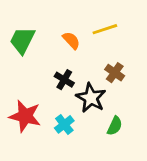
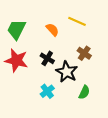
yellow line: (105, 29) -> (77, 21), turned 42
red star: (25, 116) -> (16, 60), moved

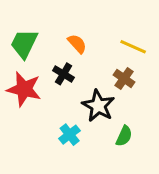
yellow line: (77, 21) -> (133, 47), moved
black cross: (47, 58) -> (63, 74), moved

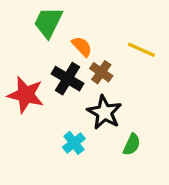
green trapezoid: (24, 44) -> (48, 22), moved
black cross: (63, 74) -> (67, 79), size x1.4
brown cross: (124, 78) -> (101, 72), moved

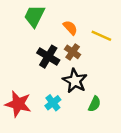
orange semicircle: (82, 47) -> (70, 28), moved
red star: (26, 95) -> (18, 104), moved

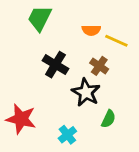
orange semicircle: (70, 28) -> (91, 30), moved, turned 133
brown cross: (73, 52) -> (99, 66), moved
cyan cross: (53, 103) -> (67, 135), moved

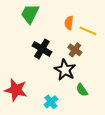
orange semicircle: (91, 30) -> (69, 23), turned 96
green semicircle: (108, 119) -> (82, 90), turned 120

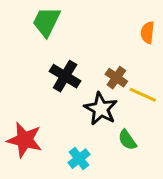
orange semicircle: (69, 23) -> (147, 33), moved
yellow line: (88, 31) -> (143, 95), moved

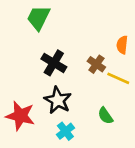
orange semicircle: (147, 33) -> (122, 45), moved
black star: (101, 109) -> (58, 100), moved

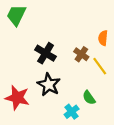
green trapezoid: (38, 18) -> (16, 15), moved
yellow line: (118, 78) -> (100, 66), turned 30
cyan cross: (65, 131) -> (72, 112), moved

